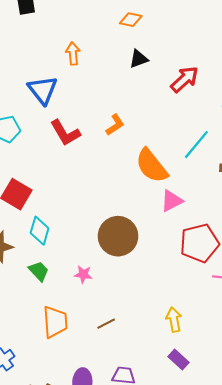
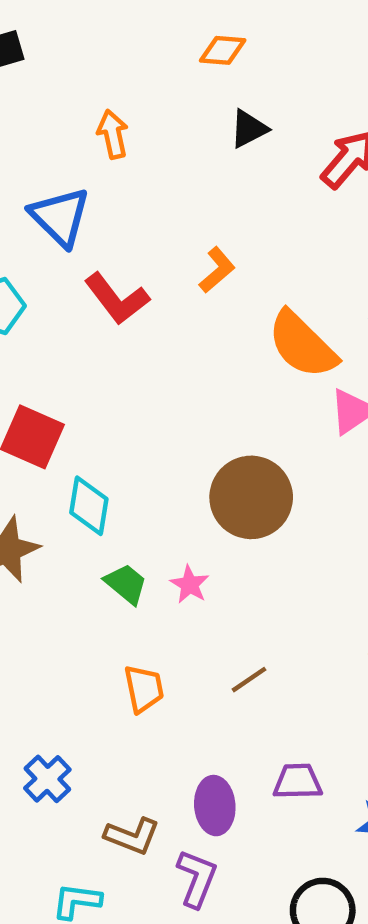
green trapezoid: (39, 271) -> (126, 584), moved
pink star: (83, 274) -> (190, 584), turned 30
orange trapezoid: (55, 322) -> (144, 689), size x0.7

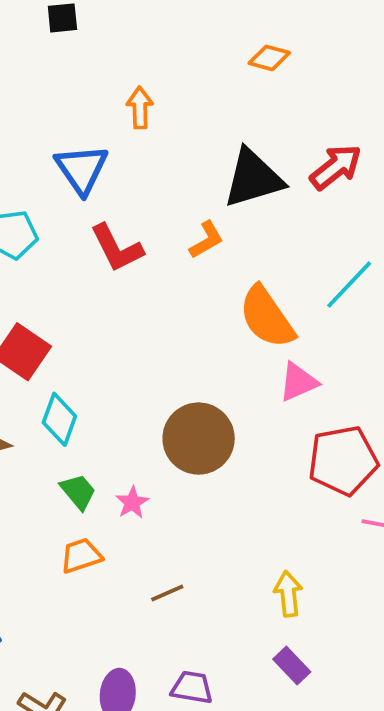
orange diamond: (223, 50) -> (269, 58), moved
black triangle: (249, 129) -> (253, 178), moved, size x1.8
orange trapezoid: (144, 689) -> (81, 556), moved, turned -108

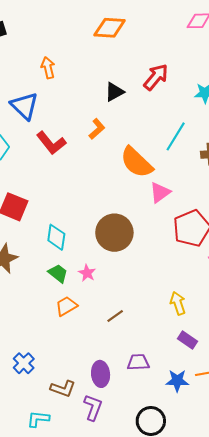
orange diamond: (269, 58) -> (110, 28), size x1.5
black triangle: (253, 178) -> (114, 92), size x0.6
cyan diamond: (59, 419) -> (56, 237), moved

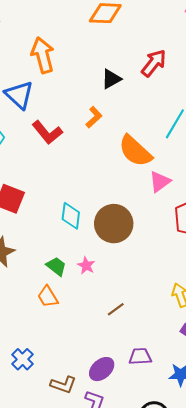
orange arrow: (48, 68) -> (43, 55), size x1.6
cyan diamond: (56, 237) -> (71, 216), moved
orange trapezoid: (66, 306) -> (48, 297), moved, turned -90
purple ellipse: (101, 374) -> (102, 369), turned 55

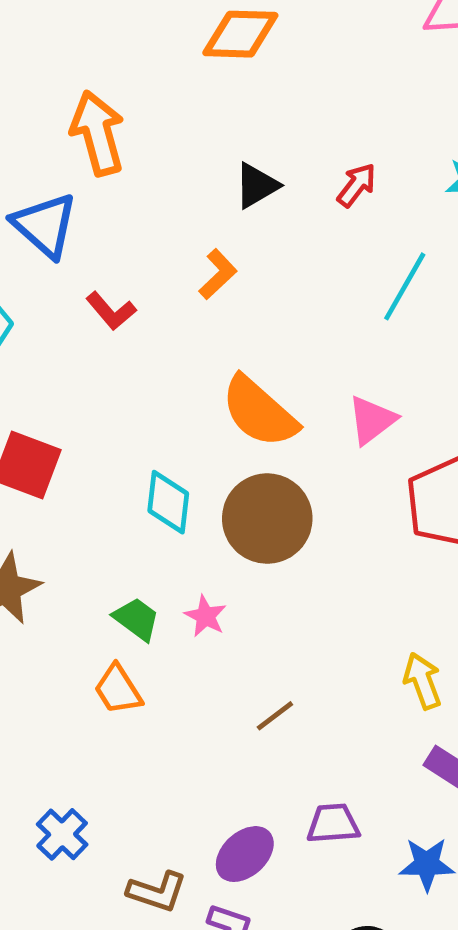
red arrow: (154, 63) -> (357, 185), moved, size x0.7
red L-shape: (47, 132) -> (111, 311), size x0.7
orange semicircle: (135, 151) -> (259, 412), moved

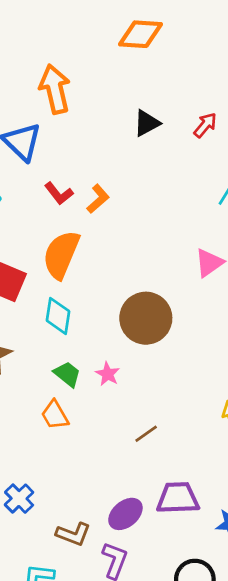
orange L-shape: (218, 274) -> (98, 199), moved
orange semicircle: (259, 412) -> (61, 255), moved, turned 69
cyan diamond: (168, 502) -> (58, 316), moved
purple trapezoid: (333, 824) -> (178, 498), size x1.4

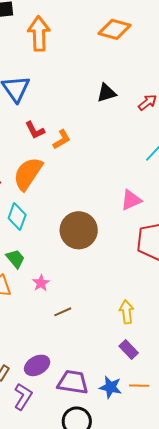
orange arrow: (55, 89) -> (39, 34), moved
pink star: (108, 374) -> (41, 283), moved
purple trapezoid: (178, 498) -> (73, 382), moved

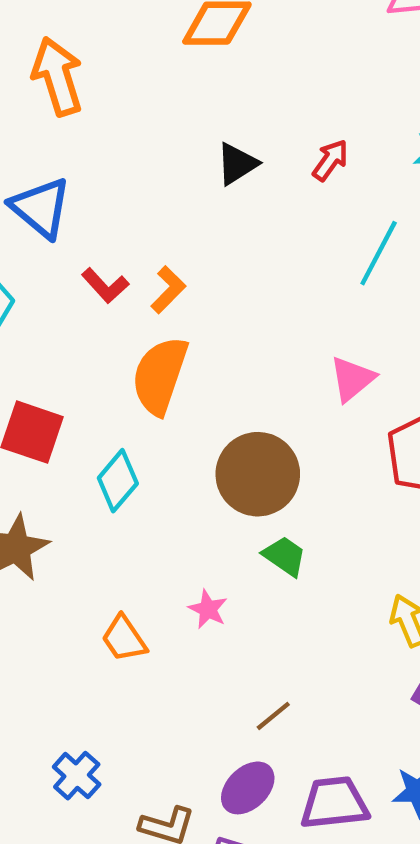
orange semicircle: (28, 174) -> (160, 376), moved
cyan diamond: (17, 216) -> (118, 481), turned 36
green trapezoid: (15, 259) -> (285, 556), moved
brown line: (63, 312) -> (273, 716), moved

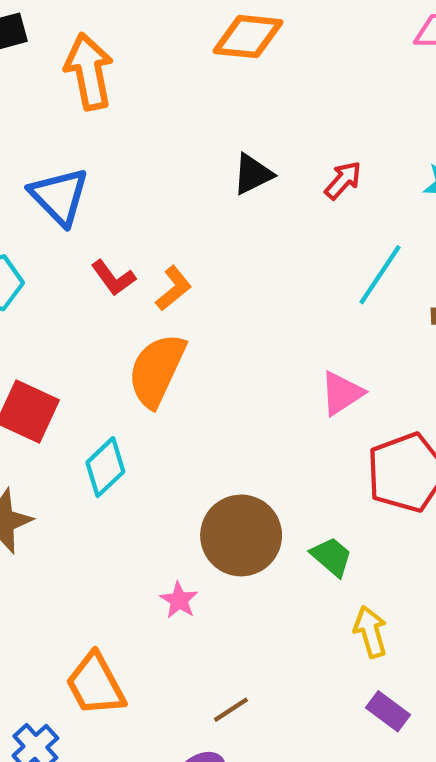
brown circle: (258, 474) -> (241, 535), moved
green trapezoid: (285, 556) -> (331, 557), moved
orange trapezoid: (124, 639) -> (95, 684), moved, size x1.4

